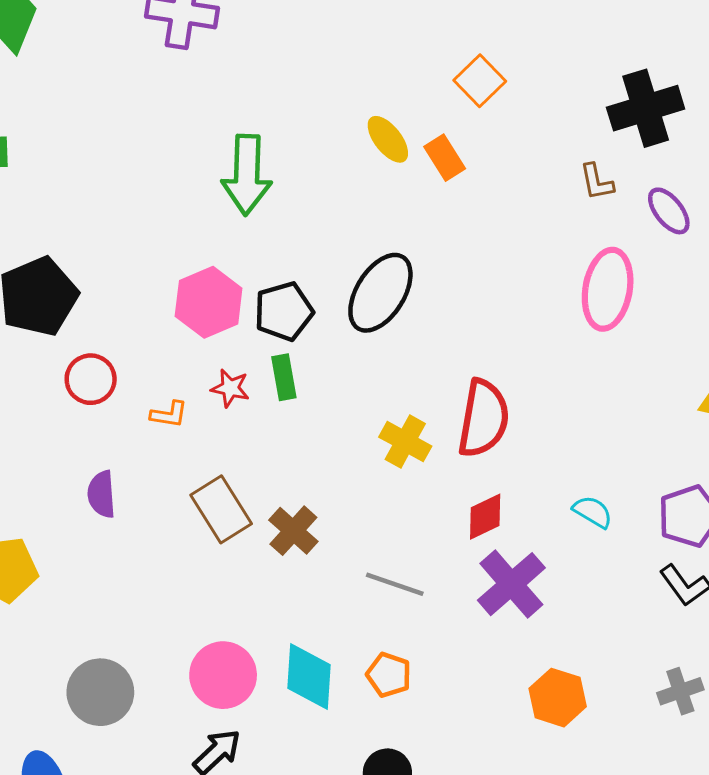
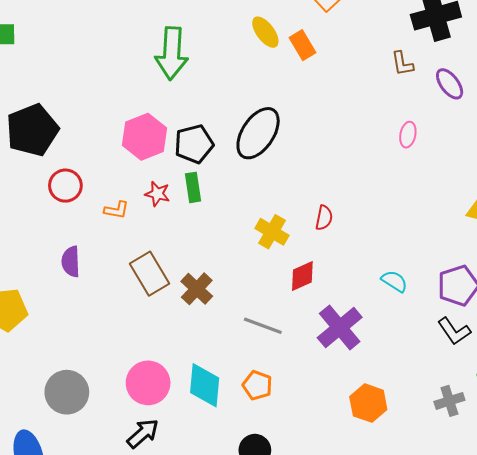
pink ellipse: (608, 289) -> (408, 135), size x0.5
red semicircle: (483, 418) -> (324, 218), size x0.5
red diamond: (485, 517) -> (302, 276), moved

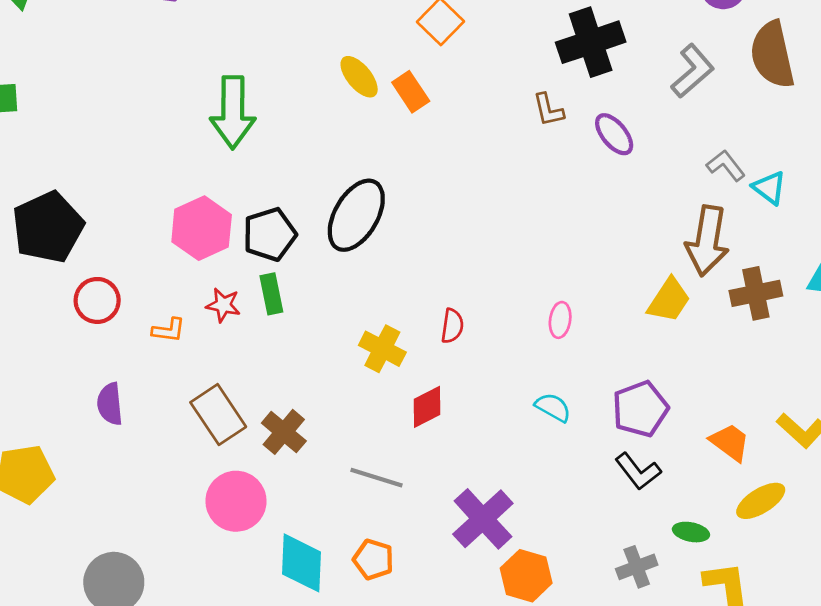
pink ellipse: (408, 135) -> (560, 320), moved
purple cross: (340, 327) -> (483, 519), moved
pink circle: (148, 383) -> (236, 501), moved

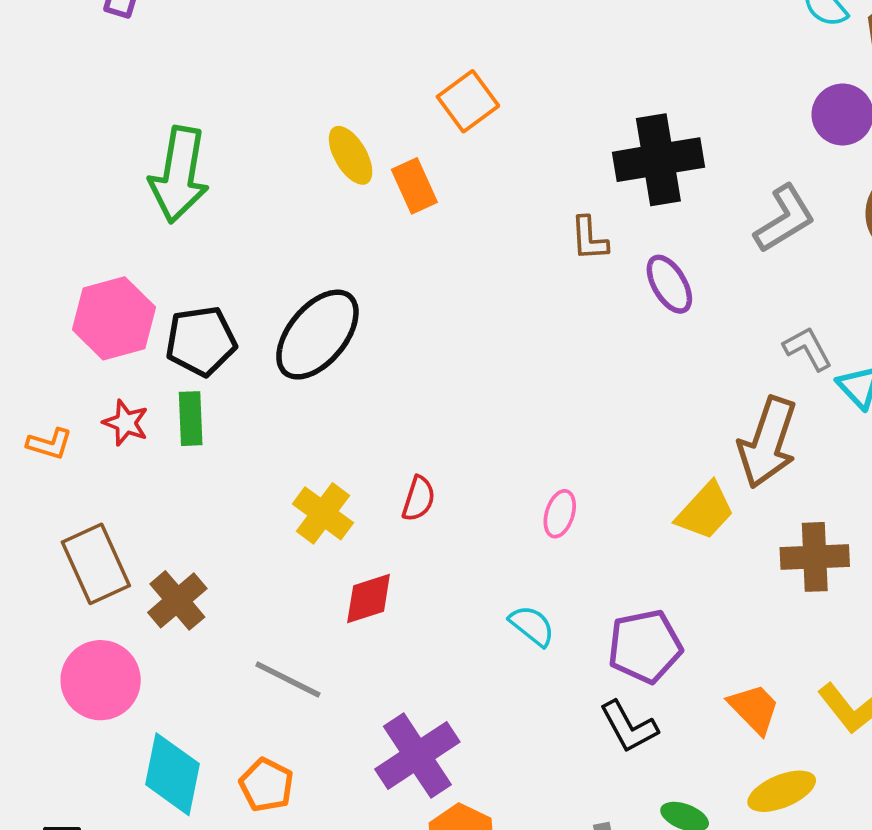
brown cross: (756, 293) -> (815, 557), moved

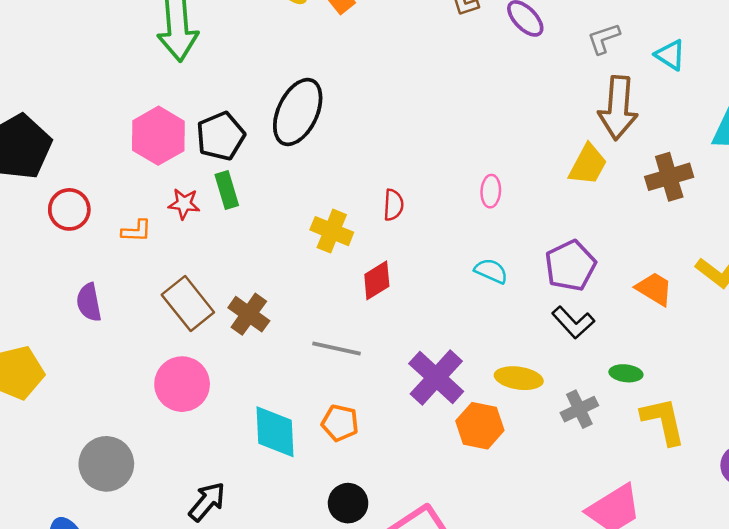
gray L-shape: (808, 349) -> (604, 39), moved, turned -66
pink circle: (101, 680) -> (182, 384), moved
yellow ellipse: (782, 791) -> (519, 378), moved, turned 45

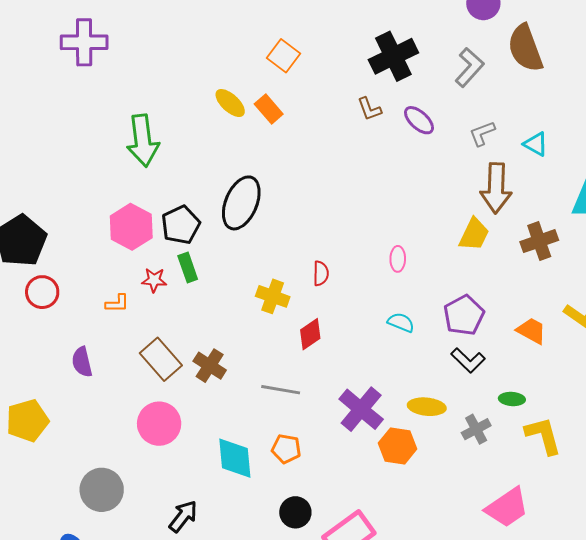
red circle: (69, 209) -> (42, 292), moved

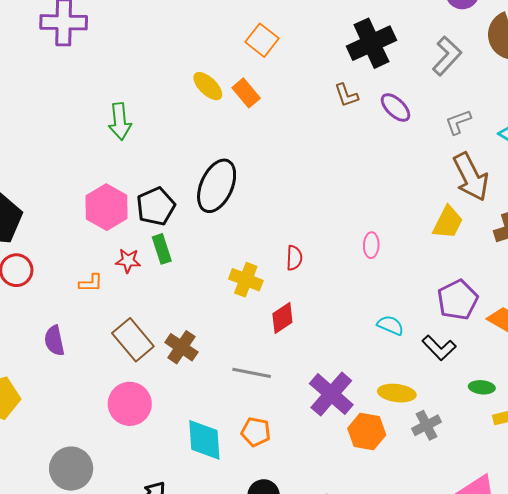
green arrow: (143, 141) -> (120, 122), size x0.7
brown arrow: (496, 188) -> (471, 177), turned -30
purple pentagon: (464, 315) -> (458, 300), moved
cyan semicircle: (401, 322) -> (390, 325), moved
gray cross: (476, 429) -> (426, 425), moved

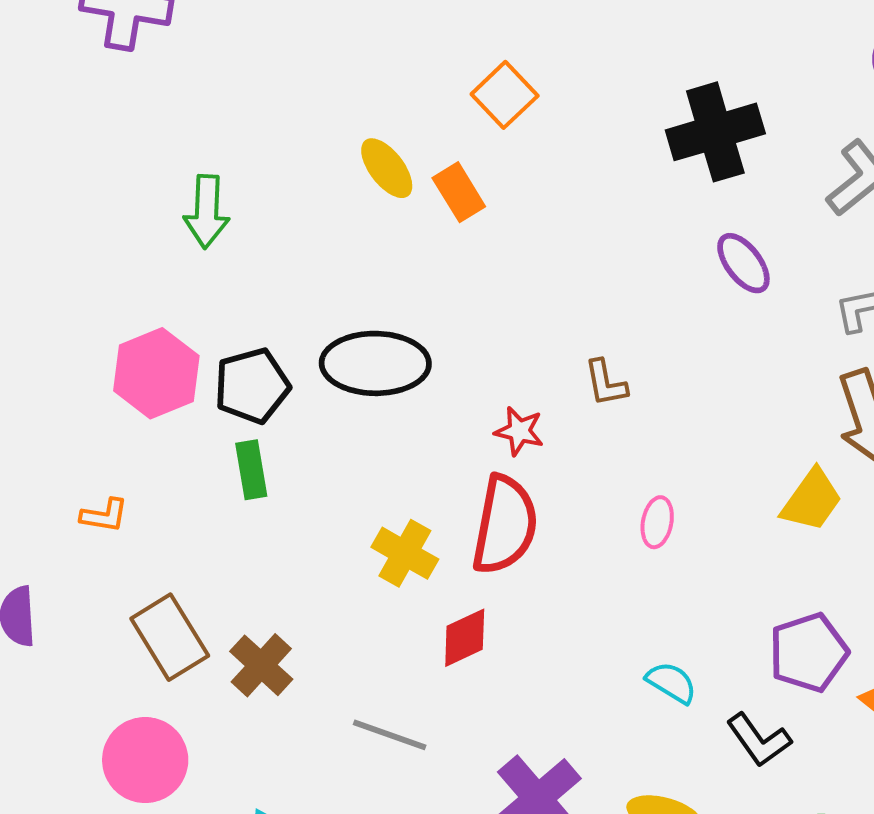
brown L-shape: (346, 95) -> (606, 383), moved
black ellipse: (217, 186) -> (375, 363), turned 58
red semicircle: (294, 258) -> (505, 525), size x2.0
red star: (128, 261) -> (519, 431), moved

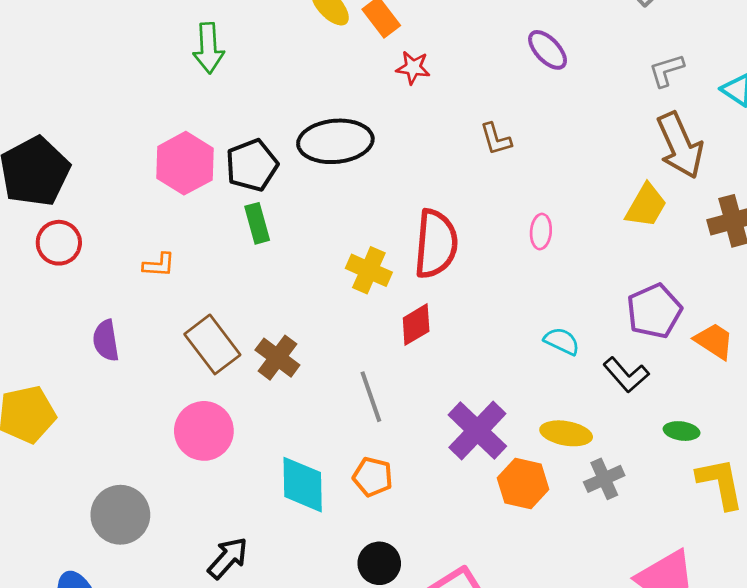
purple ellipse: (743, 263) -> (548, 50), moved
red star: (519, 431) -> (413, 68), moved
gray line: (390, 735) -> (371, 397), turned 57

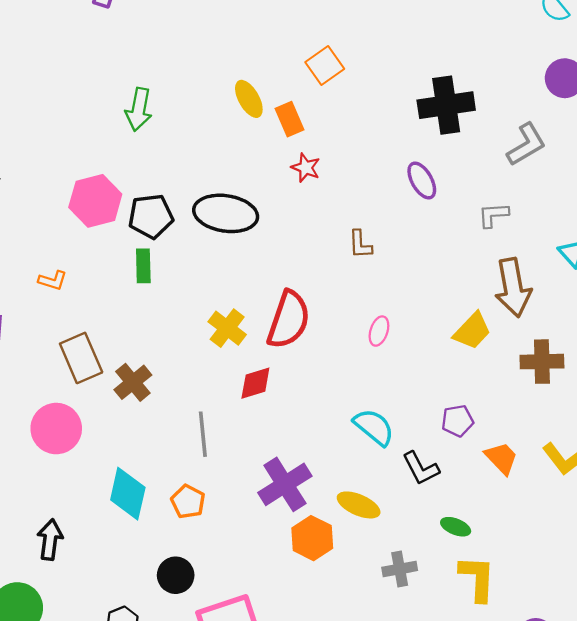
gray L-shape: (666, 70) -> (493, 215), moved
purple pentagon: (654, 311) -> (457, 421), size x0.7
cyan semicircle: (562, 341) -> (374, 427), size x1.4
gray cross: (604, 479) -> (400, 569), moved
black arrow: (228, 558) -> (50, 540), turned -48

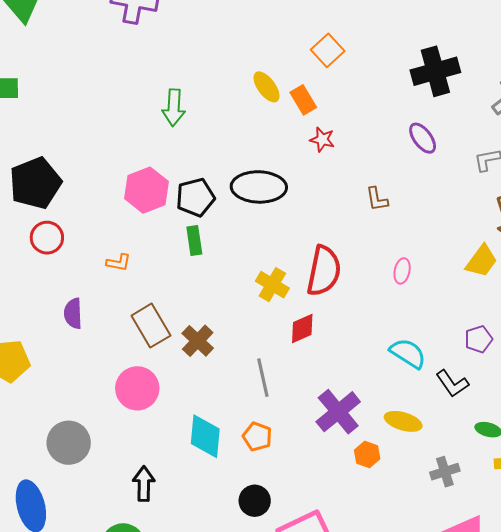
orange hexagon: (312, 538) -> (367, 455), size x0.7

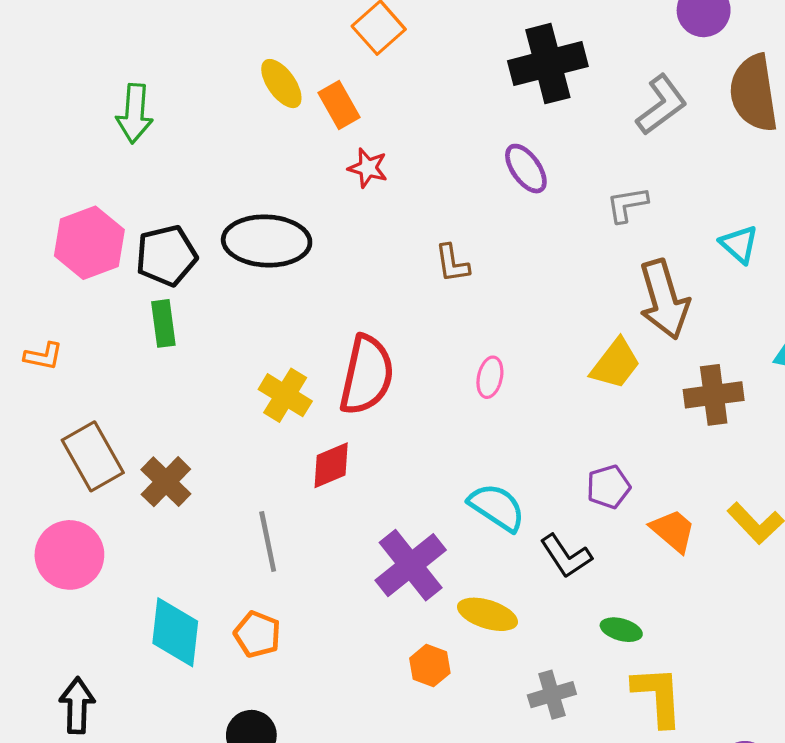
purple cross: (338, 412) -> (411, 565), moved

